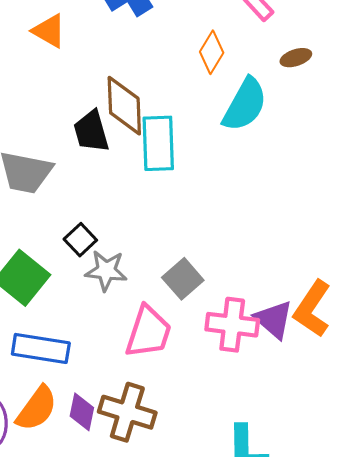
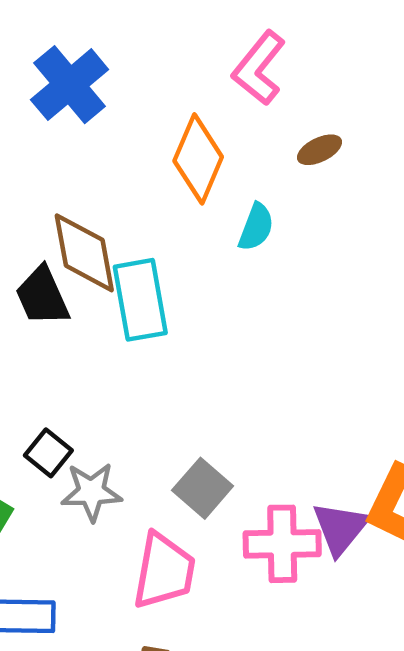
orange diamond: (212, 52) -> (198, 159), size x1.4
cyan semicircle: (245, 105) -> (256, 227), size x0.6
purple triangle: (274, 319) -> (340, 528), turned 36

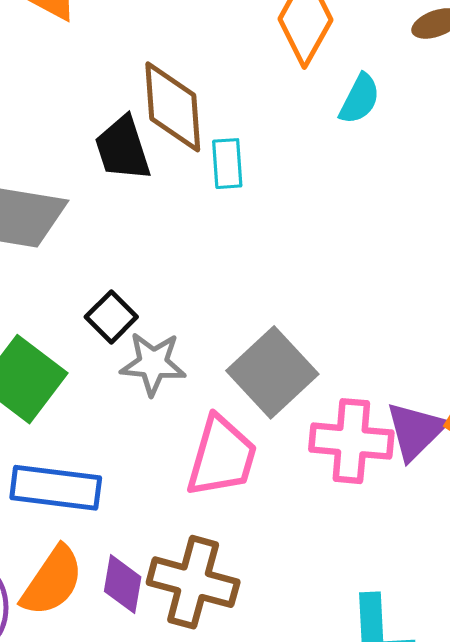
cyan rectangle: (140, 300) -> (227, 164), size x0.6
gray square: (203, 488) -> (272, 372), size x1.4

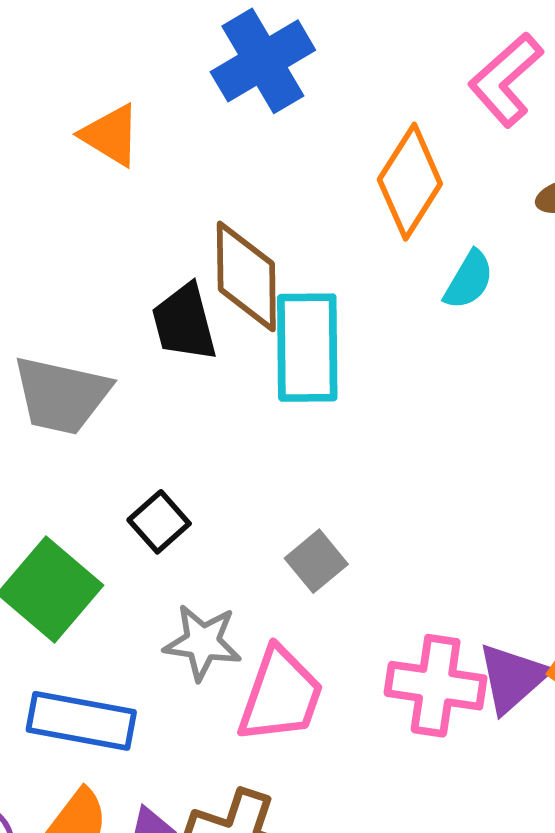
cyan rectangle: (227, 164) -> (307, 348), size x1.8
gray star: (153, 364) -> (203, 642), moved
gray square: (272, 372) -> (316, 561), moved, size x0.6

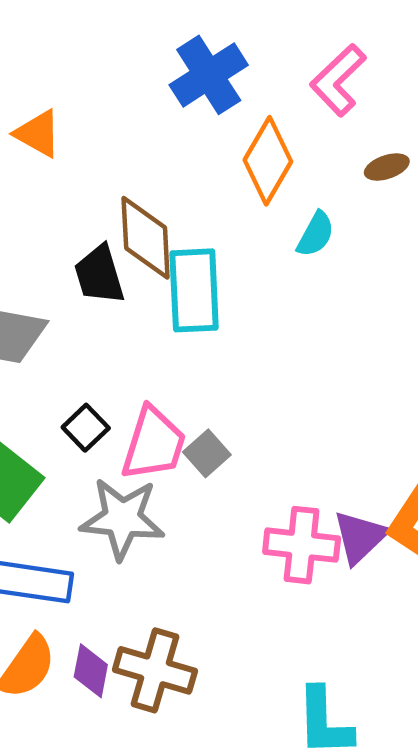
blue cross: (263, 61) -> (209, 75), moved
gray star: (203, 642) -> (122, 519), size x1.4
pink trapezoid: (281, 695) -> (154, 444), moved

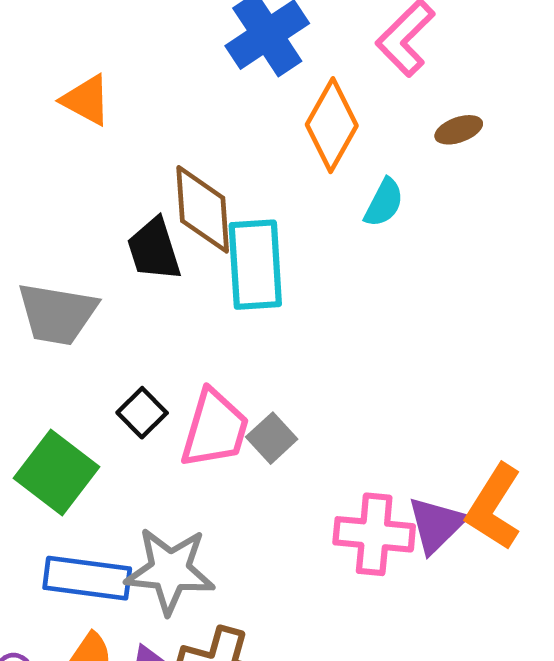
gray star: (122, 519) -> (170, 571), moved

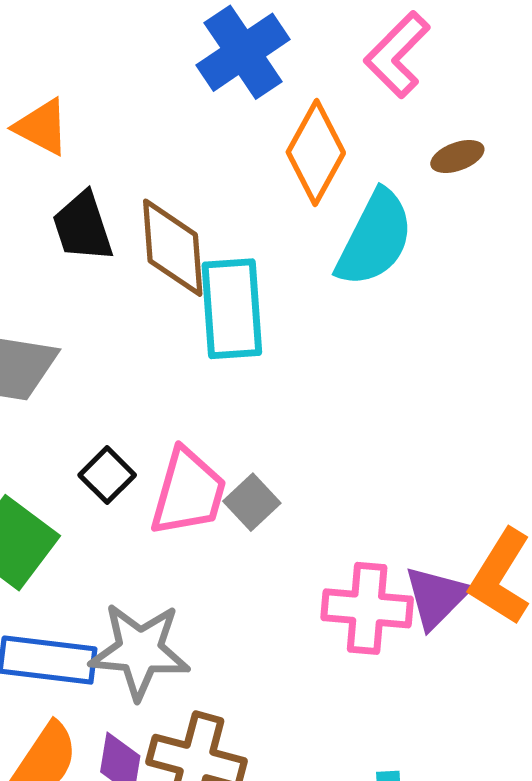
cyan semicircle: (384, 203) -> (375, 238), size x1.8
black trapezoid: (154, 249) -> (83, 227), moved

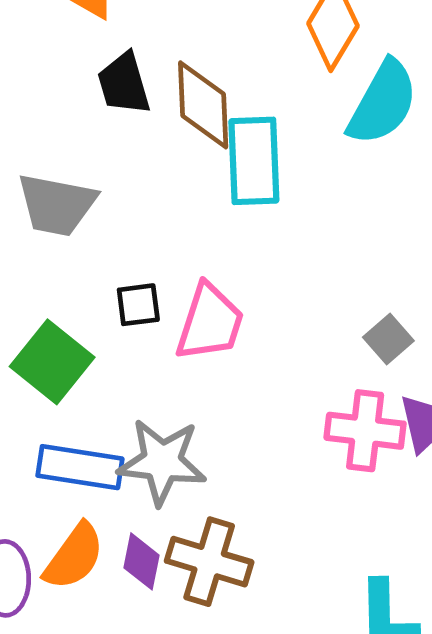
black square: (107, 475) -> (138, 305), turned 36
gray square: (252, 502) -> (388, 339), moved

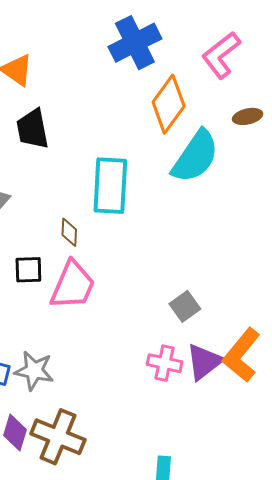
brown diamond: (203, 105) -> (69, 232), moved, size x0.5
pink cross: (365, 431) -> (165, 363), size x0.7
gray star: (162, 462) -> (34, 371), size x0.7

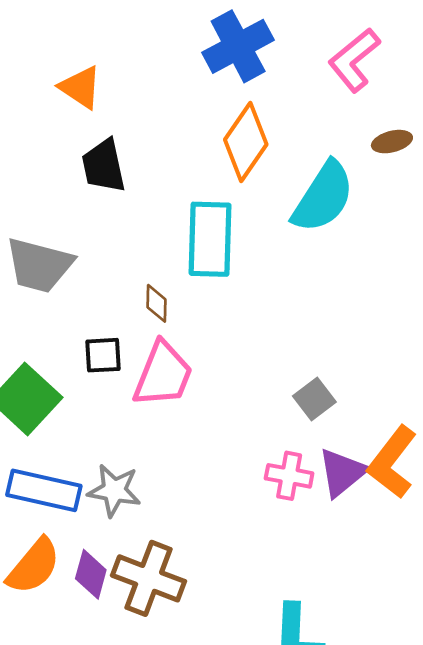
orange diamond: (169, 104) -> (246, 142), moved

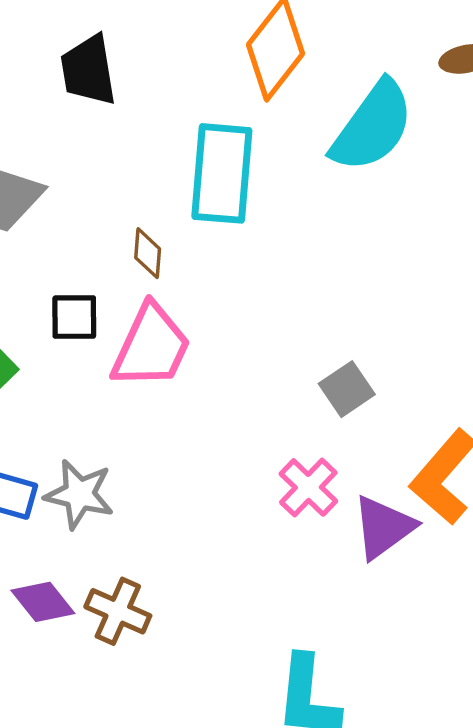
purple triangle: (342, 473) -> (383, 527), moved
pink cross: (289, 476) -> (308, 487), turned 30
purple diamond: (91, 574) -> (43, 602), turned -57
brown cross: (149, 578) -> (118, 611), size x0.7

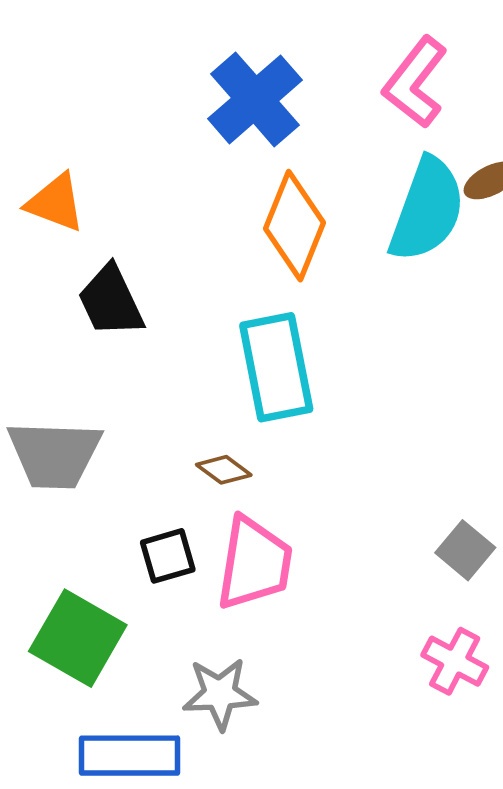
cyan semicircle: (373, 126) -> (427, 210), moved
brown diamond: (148, 253) -> (224, 470), turned -42
gray star: (79, 494) -> (220, 694), moved

